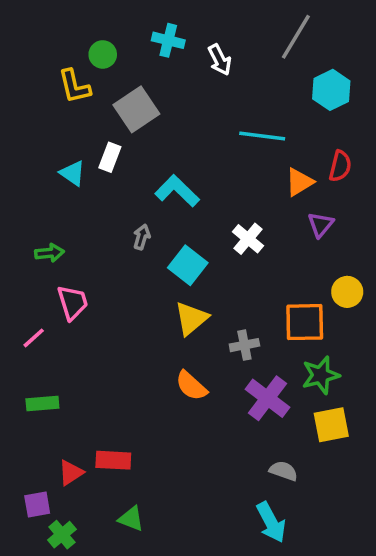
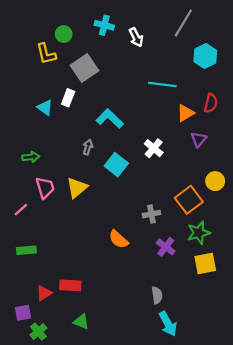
yellow triangle: (191, 318) -> (77, 188), moved
orange square: (305, 322) -> (189, 200), turned -36
purple cross: (267, 398) -> (166, 247), size x0.7
gray semicircle: (283, 471) -> (157, 295), moved, turned 63

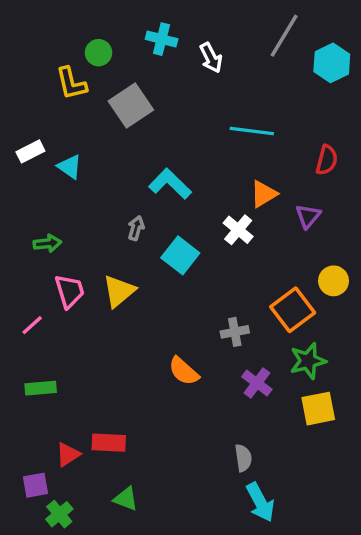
cyan hexagon: (205, 56) -> (332, 63), moved
white rectangle: (68, 98) -> (30, 151), moved, turned 42
orange triangle: (185, 113) -> (264, 194), moved

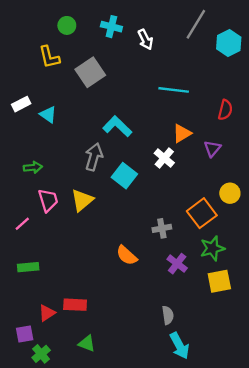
green circle: (99, 53) -> (67, 25), moved
gray arrow: (136, 228) -> (94, 157), size x1.6

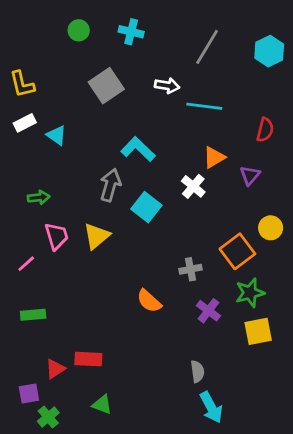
gray line: (196, 24) -> (207, 47), moved
white arrow: (145, 39) -> (167, 86), moved, turned -54
yellow L-shape: (49, 57) -> (22, 84), moved

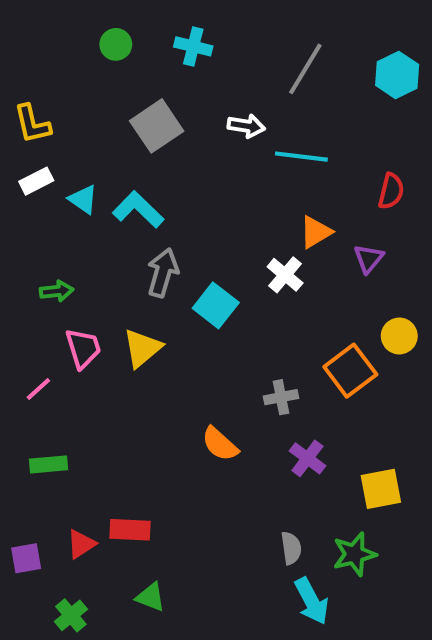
cyan L-shape: (138, 149) -> (138, 210), moved
green star: (250, 293) -> (354, 554), moved
purple square: (29, 394) -> (26, 558), moved

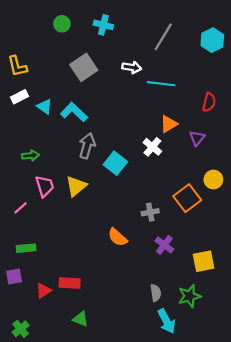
purple square: (26, 558) -> (14, 276), moved
green cross: (71, 615) -> (21, 329), moved

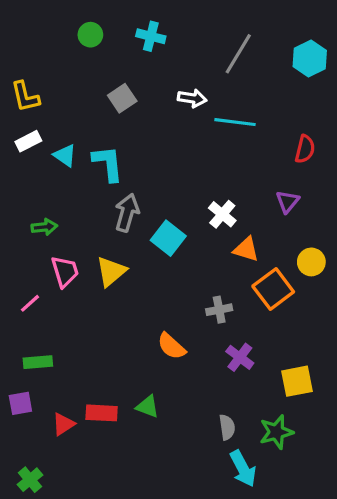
gray square: (84, 67) -> (122, 98), size x0.7
cyan L-shape: (74, 112) -> (108, 163), turned 40
orange triangle: (169, 124) -> (246, 249), moved, turned 48
green triangle: (80, 319) -> (148, 407), moved

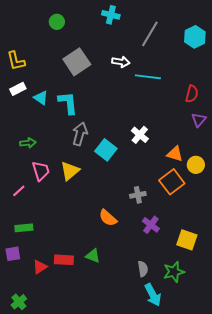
cyan cross: (151, 36) -> (111, 15), moved
gray square: (122, 98) -> (77, 62), size x1.5
purple triangle: (287, 202) -> (199, 120), moved
orange triangle: (246, 249) -> (175, 154), moved
yellow square: (297, 381) -> (187, 240), turned 30

